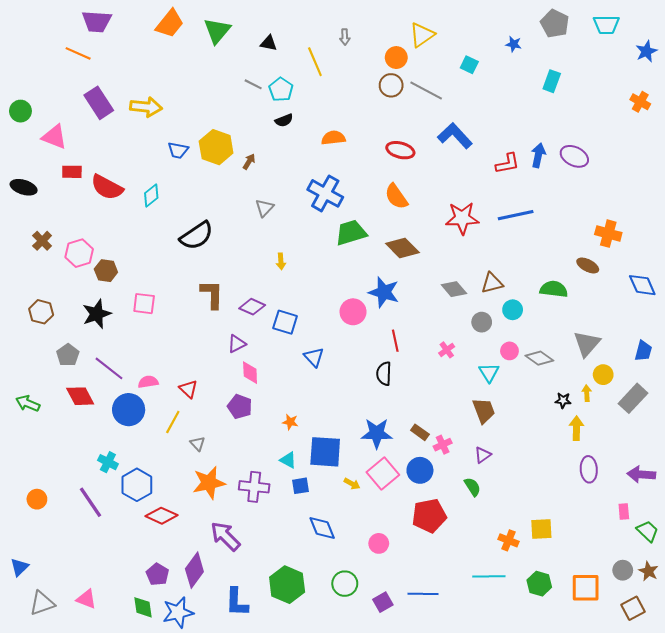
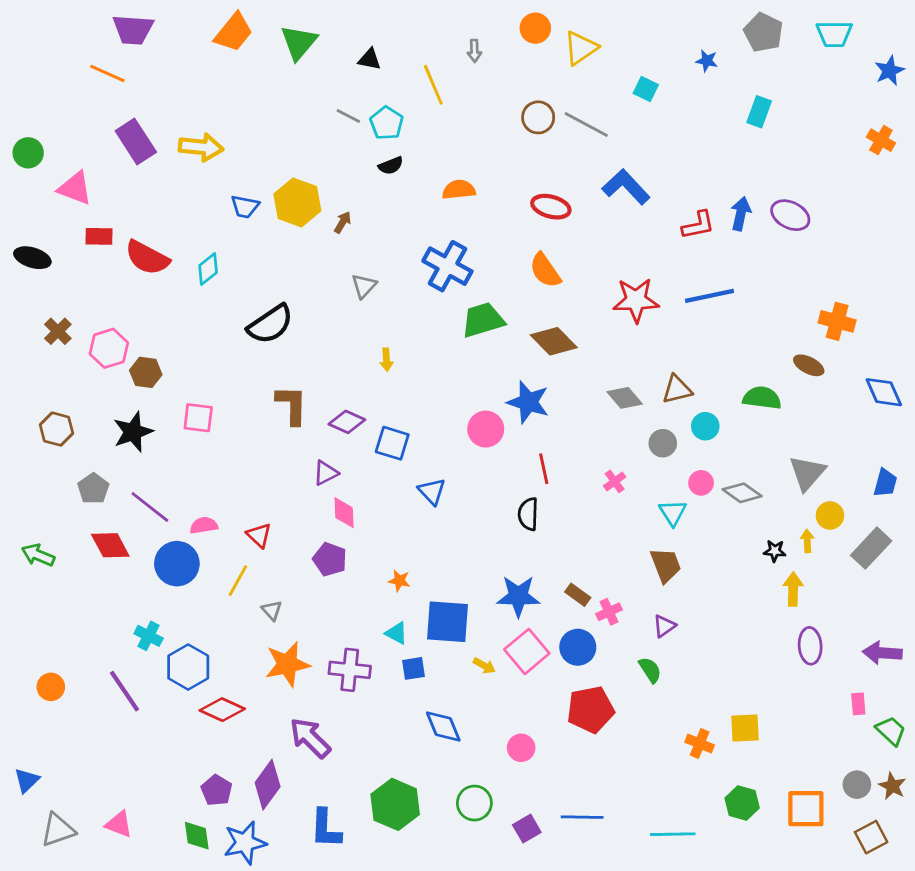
orange circle: (396, 58) -> (535, 28), moved
cyan line: (489, 576) -> (673, 834), moved

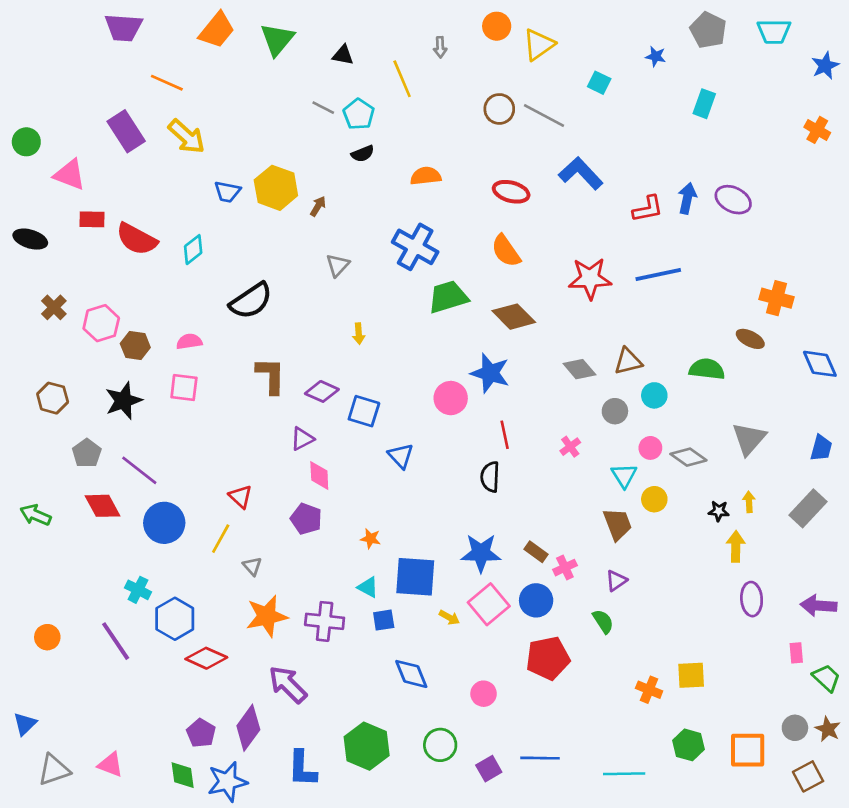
orange line: (107, 73) -> (167, 83), moved
yellow arrow: (201, 147) -> (187, 137), turned 36
yellow circle: (830, 515) -> (654, 499), moved
pink semicircle: (204, 525) -> (189, 342), moved

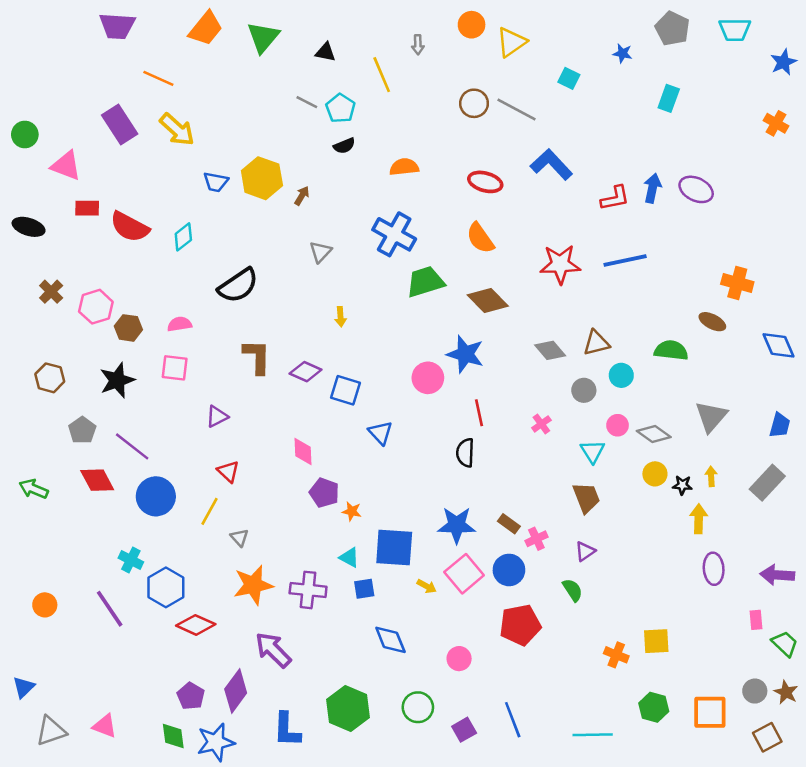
purple triangle: (302, 439) -> (217, 417), moved
yellow circle: (654, 499) -> (655, 474), moved
purple pentagon: (306, 519) -> (324, 493), moved
blue line: (540, 758) -> (513, 720), turned 68

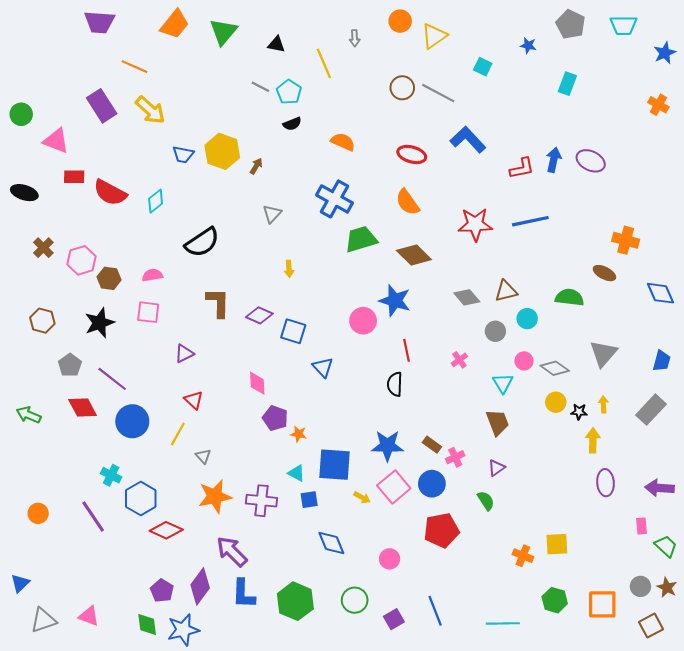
orange semicircle: (404, 167) -> (343, 142), turned 30
blue L-shape: (287, 730) -> (243, 594), moved

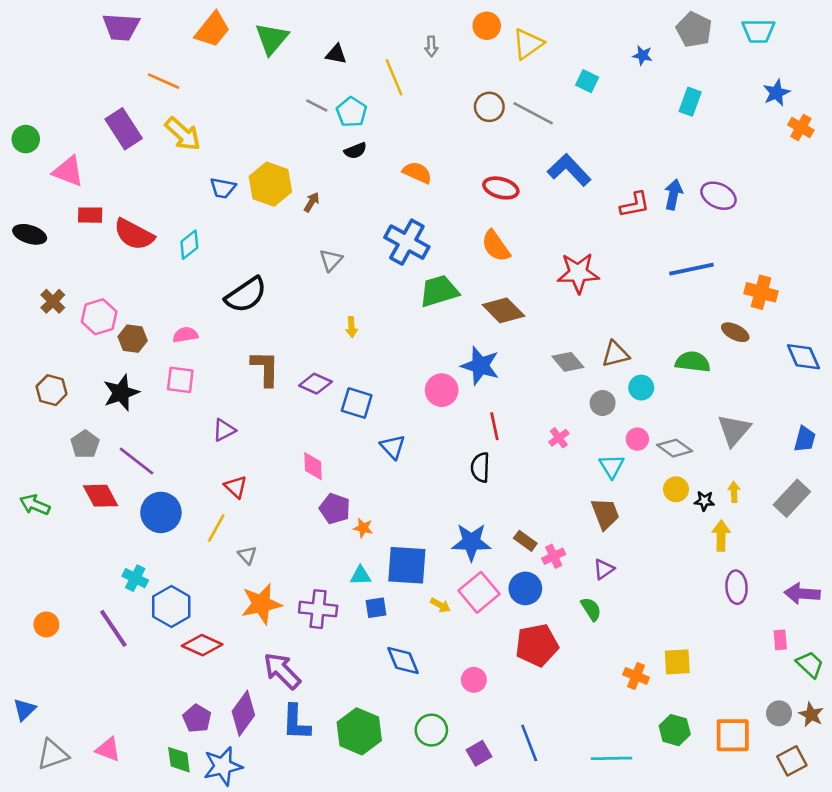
blue star: (665, 53) -> (776, 93), moved
blue line: (530, 221) -> (691, 269), moved
cyan triangle: (296, 473) -> (361, 576), turned -30

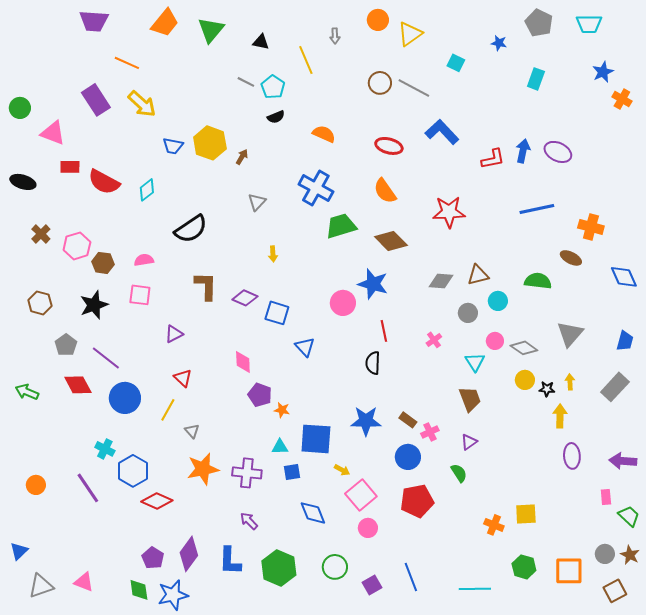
gray diamond: (568, 362) -> (441, 281), turned -45
pink square: (479, 592) -> (361, 495), moved
purple arrow: (282, 671) -> (249, 521), moved, size x0.6

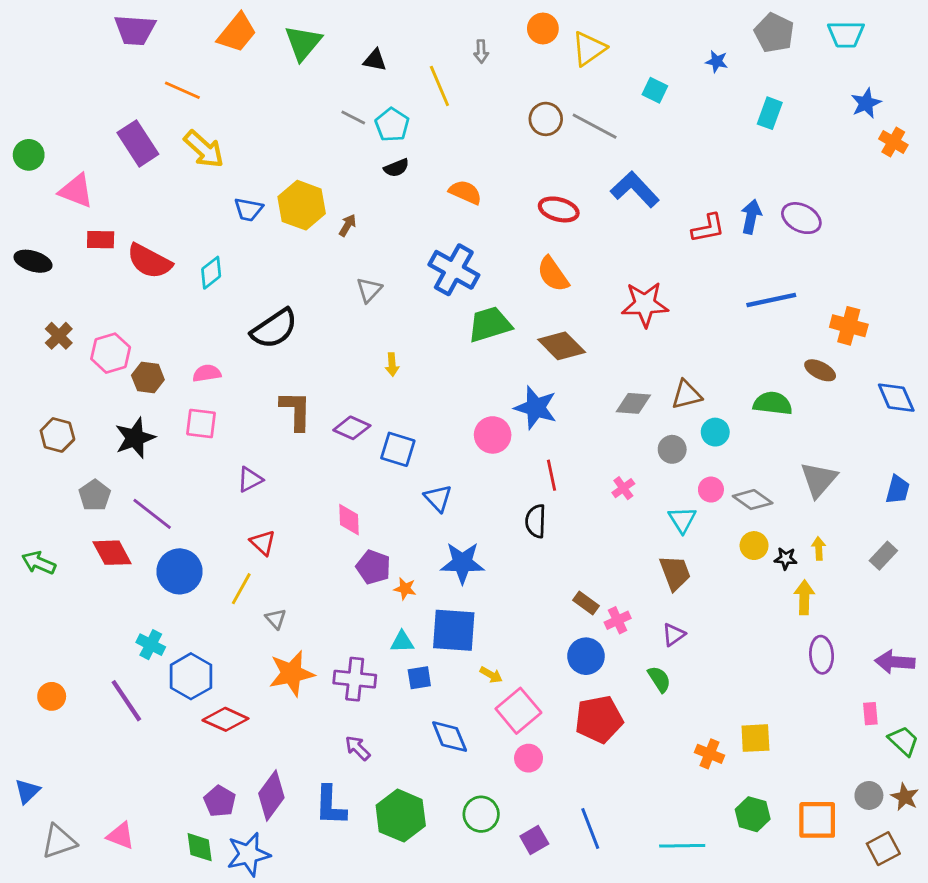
gray rectangle: (615, 387) -> (883, 556), size x0.7
blue star: (366, 421) -> (462, 563), moved

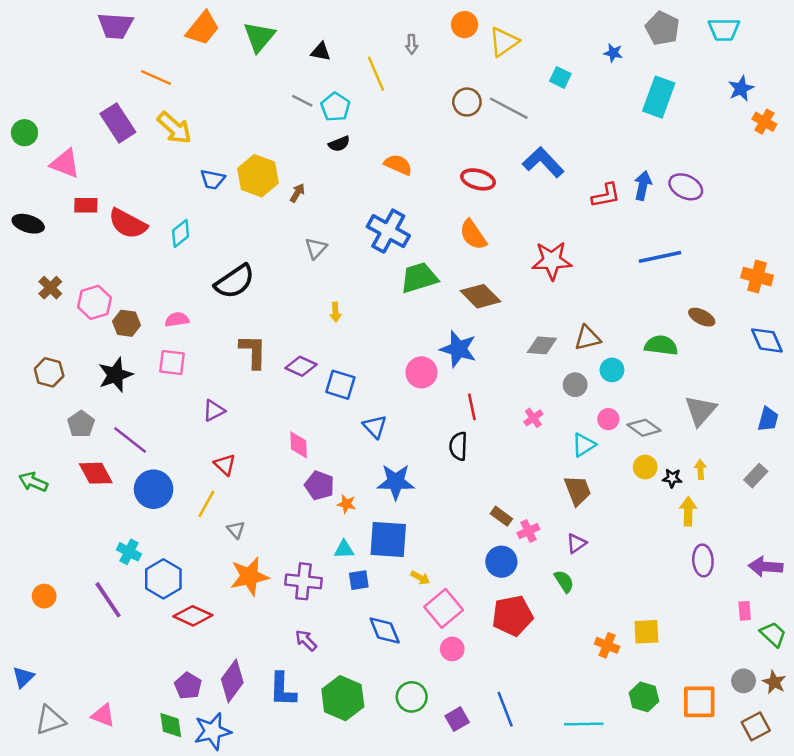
cyan rectangle: (770, 113) -> (659, 97), size x1.5
orange cross: (849, 326) -> (757, 277), moved
cyan triangle: (682, 520) -> (584, 445), turned 30

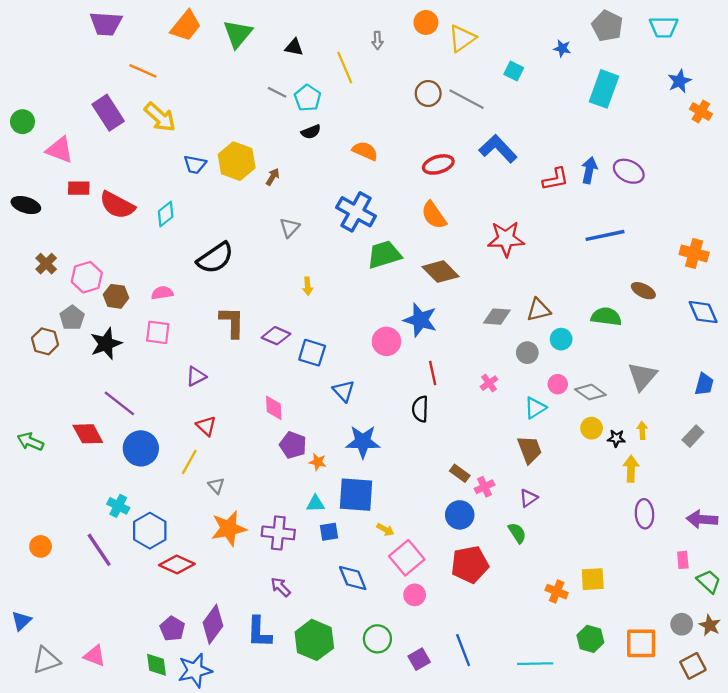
red ellipse: (478, 179) -> (438, 164), turned -32
gray pentagon: (81, 424) -> (72, 318), moved

